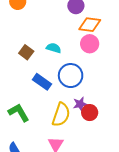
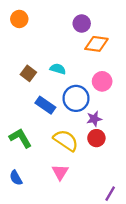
pink circle: (90, 44) -> (102, 81), moved
purple star: (80, 104) -> (94, 119), moved
yellow semicircle: (61, 115) -> (66, 140), turned -75

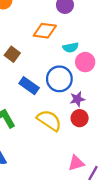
orange diamond: (96, 44) -> (45, 31), moved
cyan semicircle: (58, 69) -> (71, 47), moved, turned 152
pink triangle: (60, 172) -> (76, 163), moved, turned 42

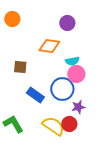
brown square: (12, 54) -> (20, 67), turned -32
pink circle: (85, 62) -> (76, 74), moved
red circle: (80, 118) -> (69, 124), moved

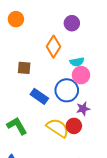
orange diamond: (49, 46) -> (54, 47), turned -65

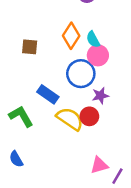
orange diamond: (54, 47) -> (71, 36), moved
cyan semicircle: (77, 62) -> (93, 39), turned 72
blue rectangle: (39, 96) -> (48, 94), moved

